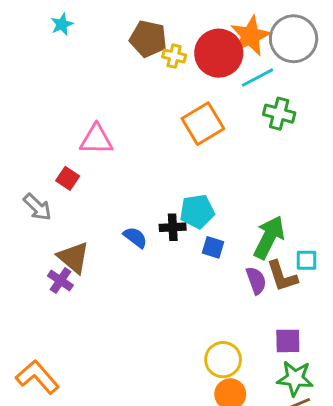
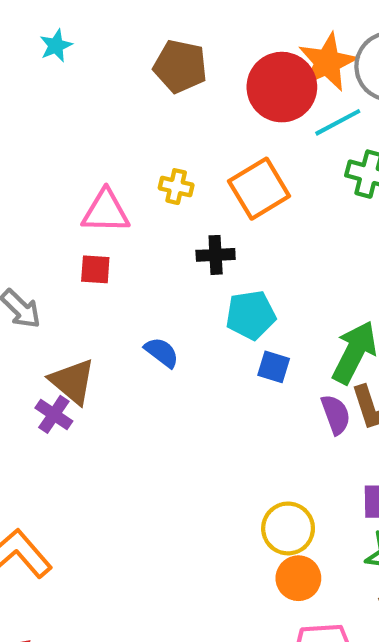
yellow cross: (174, 56) -> (176, 187), moved
red square: (68, 178) -> (95, 269), moved, turned -30
black cross: (173, 227) -> (216, 255), moved

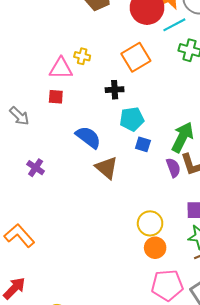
yellow cross: (176, 187) -> (82, 56), moved
blue semicircle: (162, 352) -> (88, 137), size x1.5
brown triangle: (73, 381) -> (106, 168), moved

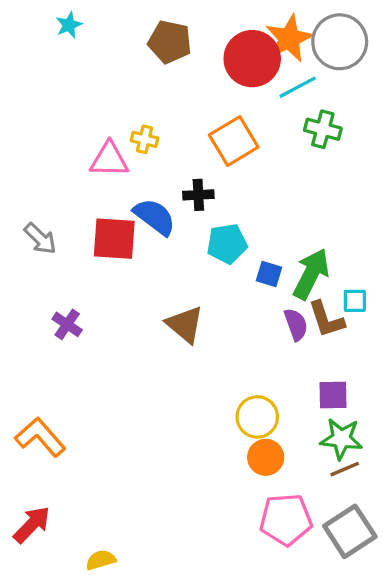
red square: (56, 97) -> (114, 239), moved, size x1.8
blue semicircle: (88, 137) -> (155, 217), moved
blue square: (143, 144) -> (269, 274), moved

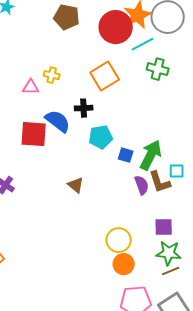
pink triangle: (109, 160) -> (31, 87), size x0.7
brown triangle: (185, 324) -> (76, 185), size x0.7

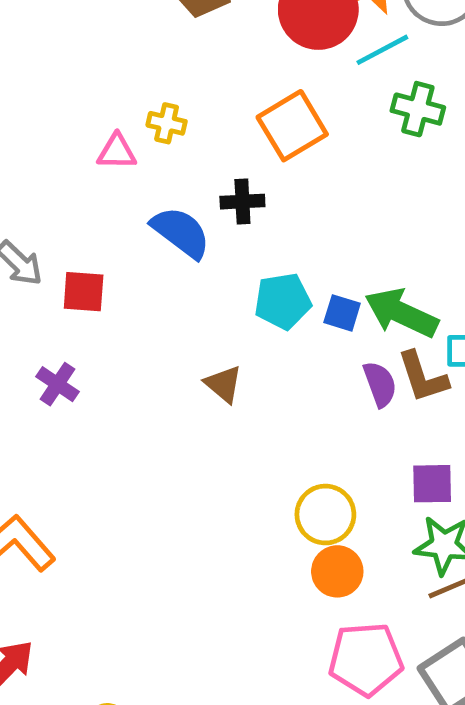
red square: (34, 134) -> (84, 292), moved, size x0.7
cyan pentagon: (101, 137) -> (283, 301), moved
green arrow: (151, 155) -> (401, 313), turned -92

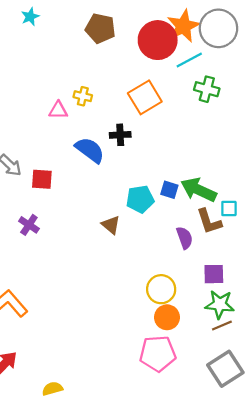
cyan pentagon: (283, 301) -> (140, 199), moved
purple semicircle: (380, 384) -> (185, 238), moved
pink pentagon: (366, 659) -> (158, 354), moved

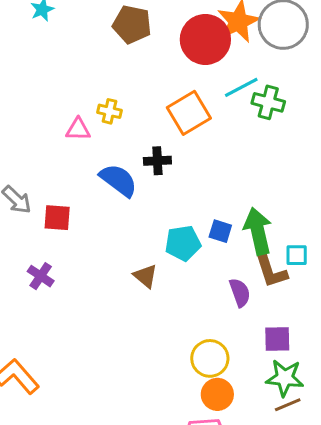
cyan line: (189, 60) -> (241, 87), moved
green arrow: (199, 190) -> (258, 231), turned 52

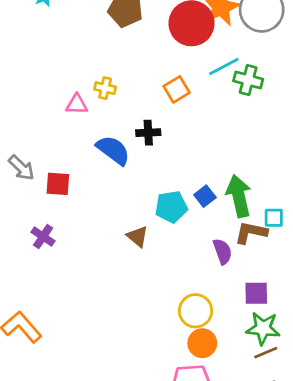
orange square: (189, 113) -> (177, 89), size x0.7
blue square: (220, 231) -> (205, 196), turned 35
brown L-shape: (271, 272) -> (251, 233), turned 120

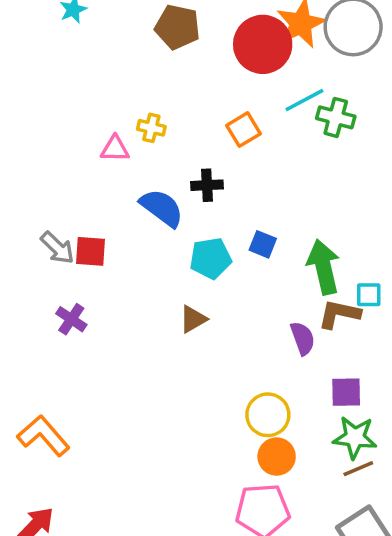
gray arrow: (21, 168) -> (57, 248), moved
blue square: (205, 196) -> (263, 244), moved, turned -30
cyan pentagon: (171, 207) -> (210, 258), moved
brown triangle: (137, 237) -> (193, 319), turned 50

